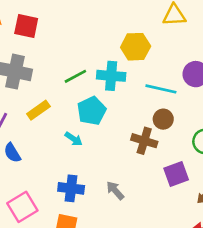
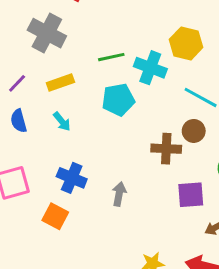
cyan arrow: (74, 139) -> (62, 121), moved
brown cross: (144, 141) -> (166, 149), turned -30
gray arrow: (115, 190) -> (119, 194), turned 36

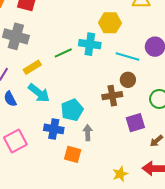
green line: (111, 57) -> (63, 53), moved
cyan pentagon: (118, 100) -> (72, 110), moved
cyan arrow: (62, 121) -> (39, 93), size x1.6
orange square: (55, 216) -> (73, 154), moved

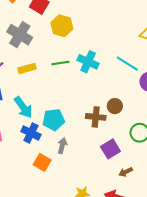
yellow hexagon: (110, 23) -> (62, 26), moved
cyan line: (128, 57) -> (127, 64), moved
cyan arrow: (39, 93) -> (23, 107), moved
purple square: (135, 123) -> (110, 149), turned -30

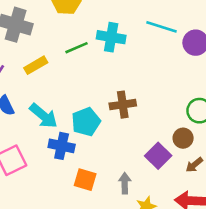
brown circle: (115, 106) -> (183, 138), moved
brown cross: (96, 117) -> (123, 105), moved
gray arrow: (62, 146) -> (125, 183), moved
purple square: (110, 149) -> (158, 156), moved

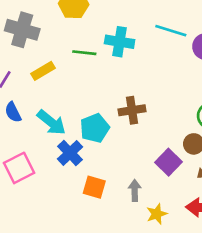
green line: (76, 48) -> (84, 53), turned 30
blue cross: (62, 146) -> (70, 153), turned 35

